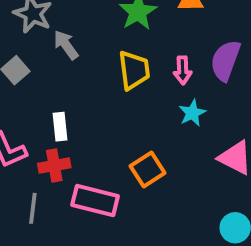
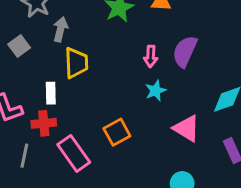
gray arrow: (66, 45) -> (60, 29), turned 45
yellow trapezoid: (134, 70) -> (76, 63), moved
pink rectangle: (95, 201) -> (74, 153), turned 36

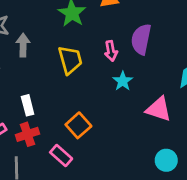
yellow trapezoid: (76, 63) -> (70, 60), moved
orange square: (117, 132) -> (78, 125), moved
pink rectangle: (74, 153) -> (61, 155), size x0.7

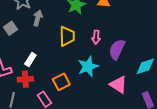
purple semicircle: (141, 39) -> (117, 49), moved
cyan star: (123, 81) -> (88, 66), moved, size x1.5
white rectangle: (28, 105) -> (30, 60), turned 32

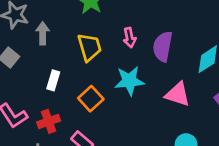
white rectangle: (30, 60) -> (53, 80), moved
cyan star: (88, 66) -> (129, 81), turned 30
orange square: (61, 82) -> (91, 99), moved

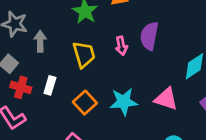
purple semicircle: (163, 47) -> (149, 36), moved
cyan star: (129, 81) -> (124, 102), moved
red cross: (49, 121) -> (21, 87), moved, turned 36

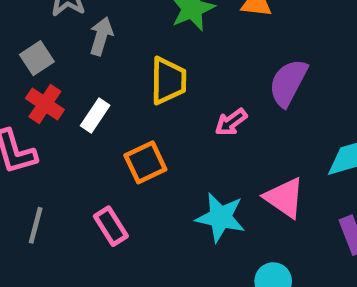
pink arrow: (121, 46) -> (231, 122), moved, turned 48
cyan star: (124, 102) -> (220, 217), moved

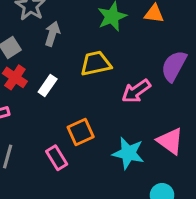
yellow trapezoid: (168, 81) -> (96, 63), turned -104
pink arrow: (231, 122) -> (136, 91), size x1.4
orange square: (145, 162) -> (81, 132), moved

